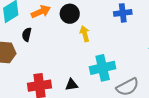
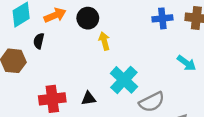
blue cross: (123, 13) -> (162, 18), moved
cyan cross: (103, 68) -> (124, 80), turned -35

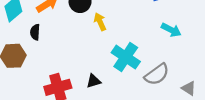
cyan arrow: (186, 63) -> (171, 30), moved

